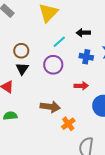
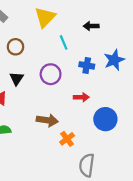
black arrow: (83, 33) -> (91, 26), moved
cyan line: (59, 42) -> (64, 42), moved, turned -72
brown circle: (21, 51) -> (15, 47), moved

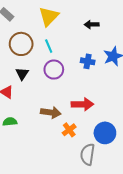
cyan line: (64, 42) -> (49, 46), moved
brown circle: (15, 47) -> (21, 44), size x1.5
red arrow: (81, 97) -> (82, 104), moved, size x1.5
blue circle: (105, 119) -> (105, 133), moved

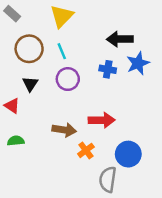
black arrow: (92, 25) -> (120, 39), moved, size x1.5

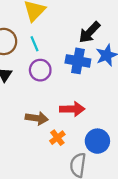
black arrow: (120, 39) -> (89, 32), turned -45
blue cross: (108, 69) -> (78, 61), size x1.5

